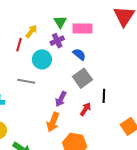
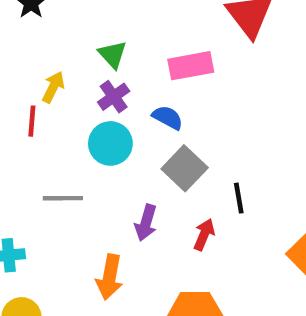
pink rectangle: (82, 29) -> (191, 66), moved
cyan circle: (42, 59) -> (110, 143), moved
orange arrow: (53, 122) -> (109, 277), moved

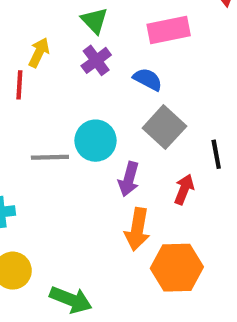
cyan circle: (110, 143) -> (96, 141), moved
orange arrow: (109, 277) -> (137, 229), moved

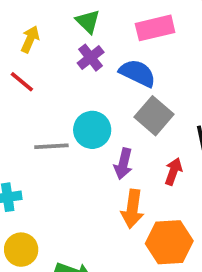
yellow arrow: (39, 52) -> (30, 39), moved
blue semicircle: (148, 79) -> (137, 73), size x1.4
red line: (19, 85) -> (22, 82), turned -52

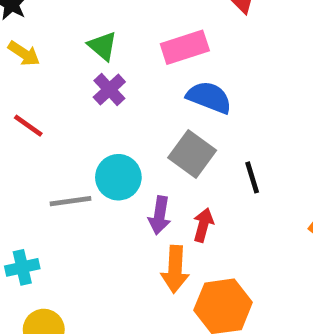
yellow arrow: (30, 39) -> (24, 54), moved, turned 104
blue semicircle: (137, 73) -> (209, 97), moved
red arrow: (173, 171) -> (203, 225), moved

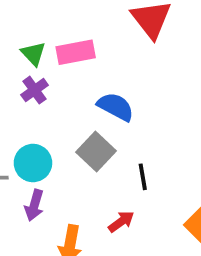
pink rectangle: (185, 47) -> (76, 52), moved
purple arrow: (160, 215) -> (34, 205), moved
red arrow: (203, 225) -> (121, 222), moved, turned 32

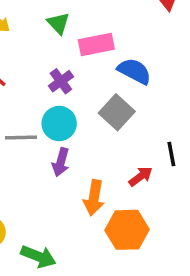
pink rectangle: (76, 52) -> (96, 45), moved
purple cross: (35, 90) -> (61, 81), moved
black line: (143, 177) -> (171, 154), moved

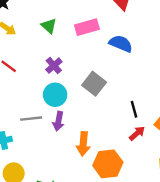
pink rectangle: (96, 45) -> (87, 27), moved
blue semicircle: (134, 71) -> (121, 44), moved
gray line: (21, 137) -> (31, 119), moved
red arrow: (141, 176) -> (137, 133), moved

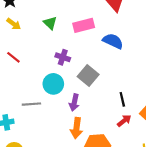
purple cross: (54, 66) -> (63, 57), moved, turned -32
purple arrow: (58, 121) -> (74, 102), moved

